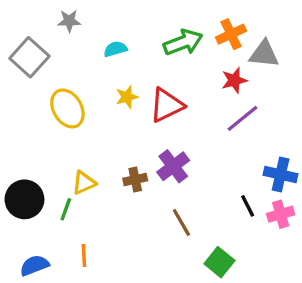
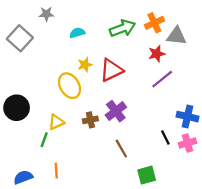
yellow ellipse: (67, 108) -> (69, 86), moved
black circle: (24, 199) -> (17, 108), moved
green square: (219, 262) -> (147, 175), turned 36

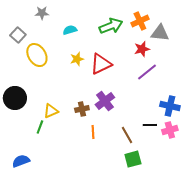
gray square: (20, 38) -> (18, 35), size x0.7
yellow ellipse: (69, 86) -> (37, 55), moved
black line: (165, 138) -> (150, 125), turned -64
brown line: (121, 149) -> (127, 135), moved
orange line: (56, 171) -> (93, 132), moved

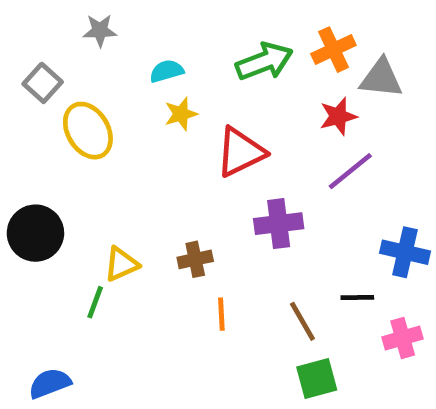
yellow star: (77, 59) -> (181, 114), moved
purple cross: (105, 101) -> (279, 224), moved, turned 30
pink cross: (170, 130) -> (403, 338), moved

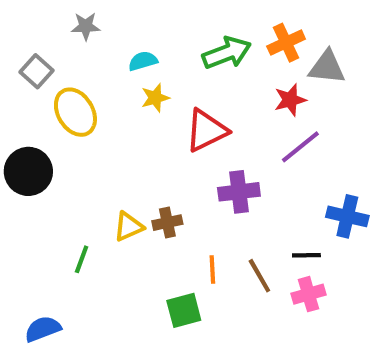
black circle: (35, 233) -> (28, 171), moved
yellow triangle: (121, 264) -> (129, 227), moved
orange line: (221, 314) -> (212, 270), moved
pink cross: (403, 338) -> (309, 294), moved
green square: (317, 379) -> (184, 310), moved

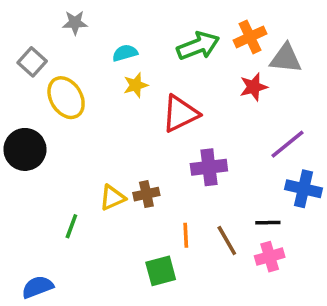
purple line: (300, 147) -> (287, 144), moved

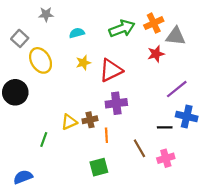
yellow star: (136, 85) -> (83, 63), moved
purple cross: (209, 167) -> (116, 103), moved
black line: (268, 223) -> (165, 127), moved
orange line: (186, 235) -> (106, 135), moved

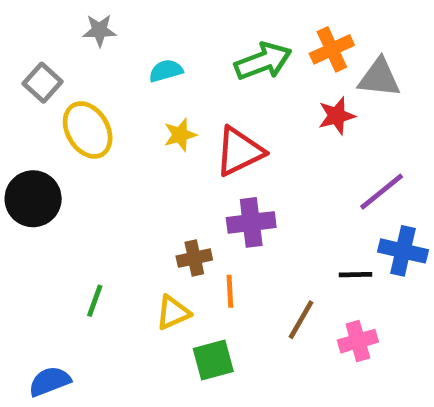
yellow triangle: (69, 122) -> (173, 313), moved
brown line: (139, 148) -> (301, 320), turned 60

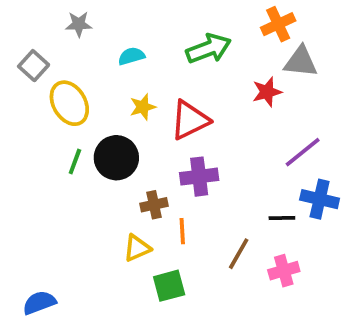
orange cross: (332, 49) -> (278, 24), moved
black circle: (33, 199) -> (116, 158), moved
green line: (95, 301) -> (75, 162), moved

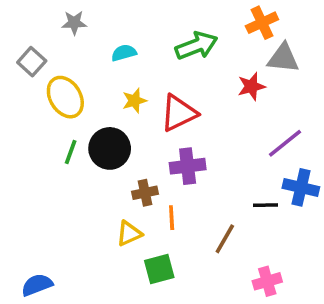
pink cross: (284, 271) -> (267, 281), moved

